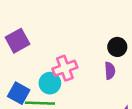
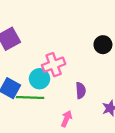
purple semicircle: (110, 71) -> (81, 90), moved

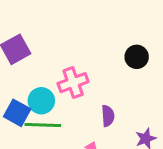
cyan circle: (39, 79) -> (41, 101), moved

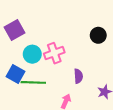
cyan circle: (41, 101) -> (32, 54), moved

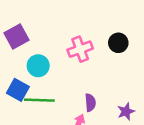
pink cross: (54, 53) -> (80, 49), moved
purple semicircle: (78, 76) -> (90, 103), moved

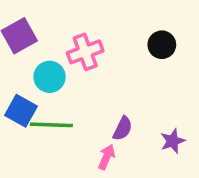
pink cross: (80, 49) -> (85, 52), moved
purple semicircle: (90, 103) -> (123, 129), turned 30

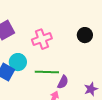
cyan circle: (50, 77) -> (18, 62), moved
green line: (51, 125) -> (47, 72), moved

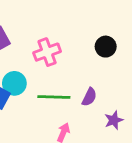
purple semicircle: (63, 82) -> (89, 97), moved

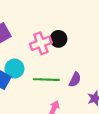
black circle: (106, 47) -> (58, 39), moved

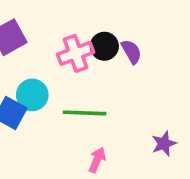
purple semicircle: (75, 80) -> (131, 52), moved, turned -56

